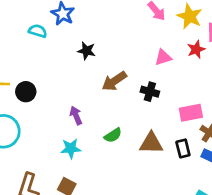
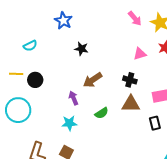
cyan semicircle: (38, 31) -> (30, 46), moved, turned 136
brown arrow: (114, 81) -> (93, 80), moved
brown triangle: (151, 143) -> (131, 104), moved

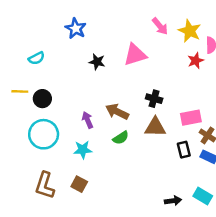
pink triangle: (140, 54) -> (135, 55), moved, size x1.5
brown arrow: (93, 80) -> (117, 112), moved, turned 60
cyan circle: (18, 110) -> (44, 134), moved

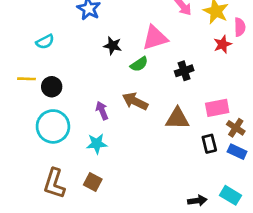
black cross: (154, 99) -> (184, 71), moved, turned -35
green semicircle: (121, 138) -> (139, 64), moved

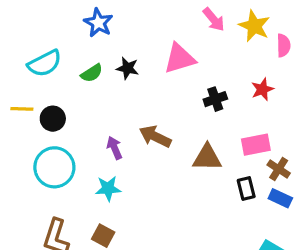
cyan semicircle: (45, 42) -> (45, 63), size x1.5
red star: (223, 44) -> (262, 89), moved
green semicircle: (139, 64) -> (92, 73), moved

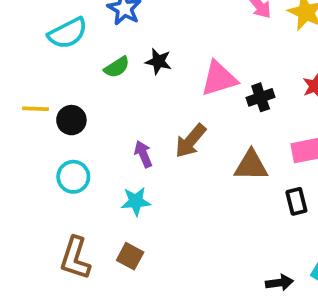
pink triangle: (180, 58) -> (219, 78), moved
cyan semicircle: (45, 63) -> (68, 33), moved
brown arrow: (155, 136) -> (191, 141), turned -76
cyan circle: (54, 167) -> (73, 177), size x0.7

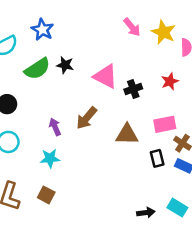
green semicircle: (117, 67) -> (37, 69), size x1.5
pink triangle: (219, 78) -> (105, 76), turned 44

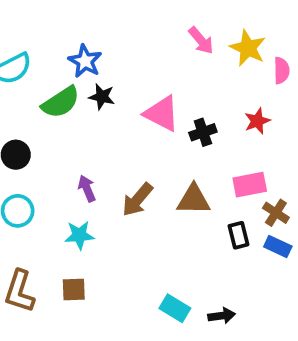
blue star: (42, 30) -> (85, 61), moved
brown arrow: (87, 118) -> (137, 200), moved
brown square: (46, 195) -> (74, 289), turned -30
cyan rectangle: (177, 208) -> (175, 308), moved

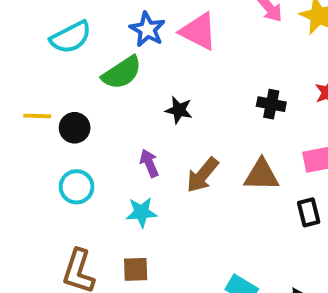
black star: (102, 97) -> (179, 110), moved
pink triangle: (162, 114) -> (198, 31), moved
black cross: (203, 132) -> (271, 104), turned 30

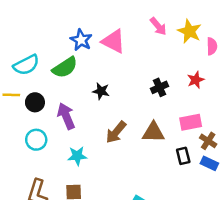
cyan semicircle: (71, 37) -> (26, 65), moved
black cross: (271, 104) -> (160, 87), turned -35
purple arrow: (149, 163) -> (66, 116), moved, size x1.5

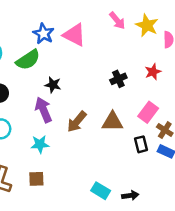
black star: (101, 91) -> (53, 85), moved
purple arrow: (66, 116) -> (43, 110), moved
pink rectangle: (191, 122) -> (148, 112), turned -42

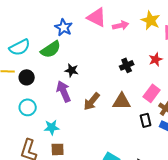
pink arrow: (117, 21) -> (121, 25), moved, turned -63
pink triangle: (74, 35) -> (97, 17), moved
cyan star: (40, 144) -> (52, 127), moved

